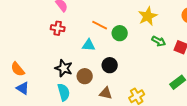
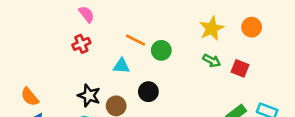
yellow star: (148, 16) -> (212, 28), moved
red cross: (58, 28) -> (81, 44), turned -32

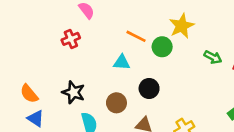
yellow star: (212, 28) -> (182, 26), moved
red cross: (81, 44) -> (71, 39), moved
black star: (89, 96) -> (73, 92), moved

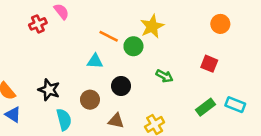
red cross: (71, 39) -> (38, 24), moved
green arrow: (213, 57) -> (164, 76), moved

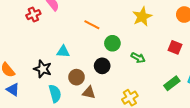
yellow star: (152, 26) -> (142, 17), moved
green circle: (133, 46) -> (112, 43), moved
cyan triangle: (95, 61) -> (63, 51), moved
brown triangle: (116, 121) -> (89, 93), moved

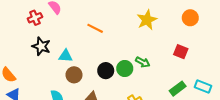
green circle: (112, 43) -> (125, 69), moved
black star: (43, 69) -> (41, 46), moved
brown circle: (77, 77) -> (74, 75), moved

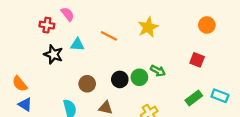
red cross: (35, 18) -> (47, 25), turned 32
yellow star: (147, 20) -> (148, 27), moved
cyan triangle: (66, 56) -> (77, 45), moved

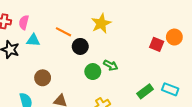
pink semicircle: (68, 14) -> (24, 22), moved, turned -128
orange circle: (207, 25) -> (174, 37), moved
red square: (197, 60) -> (157, 44), moved
black circle: (120, 79) -> (80, 46), moved

